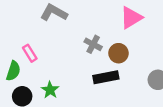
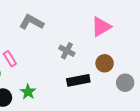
brown circle: (118, 53) -> (105, 63), moved

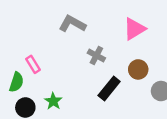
gray L-shape: (31, 22) -> (72, 24), moved
black rectangle: (78, 80) -> (109, 88), turned -40

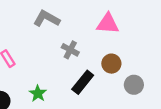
pink triangle: (134, 29) -> (108, 24), turned 35
green star: (53, 101) -> (38, 93), moved

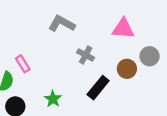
gray circle: (134, 85) -> (150, 56), moved

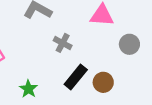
brown circle: (127, 69) -> (103, 82), moved

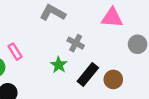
green star: (28, 89) -> (59, 65), moved

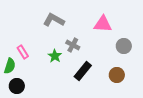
green star: (59, 65) -> (55, 56), moved
brown circle: (113, 79) -> (117, 75), moved

